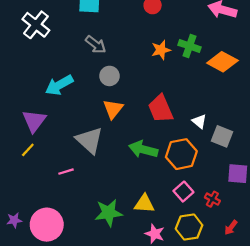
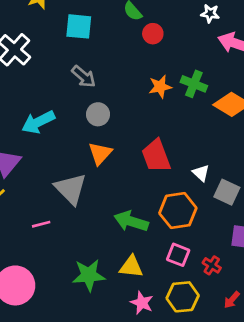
green arrow: (143, 149) -> (131, 221), moved
pink square: (183, 192) -> (178, 255), turned -30

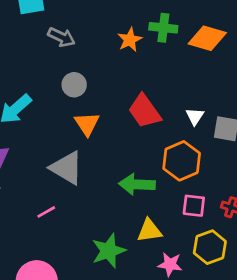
gray arrow: (84, 76) -> (61, 37), moved
white triangle: (201, 173) -> (195, 116), turned 36

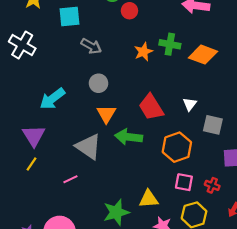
white triangle: (195, 116) -> (190, 104), moved
green arrow: (137, 184) -> (129, 137), moved

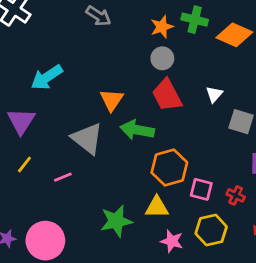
gray circle: (99, 83) -> (162, 58), moved
orange hexagon: (177, 147) -> (169, 168), moved
yellow line: (32, 164) -> (24, 165), moved

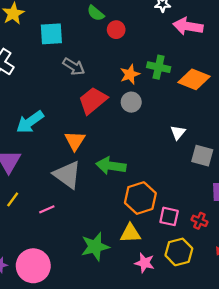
red trapezoid: (167, 95) -> (93, 100), moved, turned 80
orange triangle: (112, 100) -> (75, 141), moved

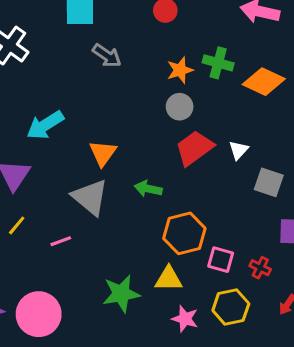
red trapezoid: (93, 100) -> (194, 148), moved
green arrow: (111, 166) -> (148, 189), size x0.7

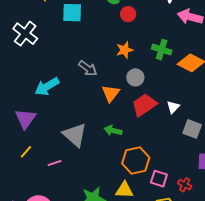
gray arrow: (107, 56) -> (88, 68), moved
orange star: (180, 70) -> (125, 50), moved
orange triangle: (103, 153) -> (111, 93), moved

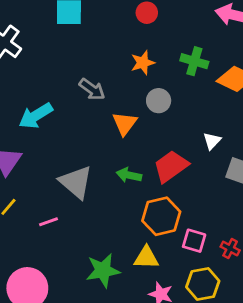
red trapezoid: (144, 105) -> (171, 166), moved

